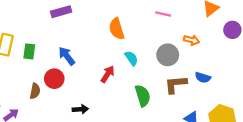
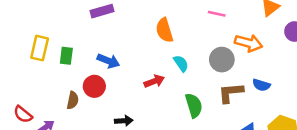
orange arrow: (192, 40) -> (249, 43), size x1.5
blue arrow: (67, 56) -> (108, 61), turned 150
red arrow: (108, 74) -> (154, 81), turned 36

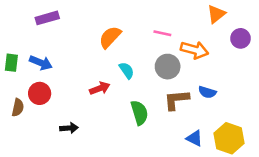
pink line: (217, 14) -> (162, 33), moved
orange semicircle: (164, 30) -> (110, 37), turned 60
blue arrow: (108, 61) -> (41, 63), moved

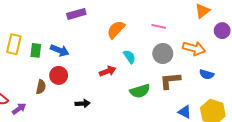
purple rectangle: (47, 18) -> (76, 14), moved
orange arrow: (194, 50) -> (194, 48), moved
blue semicircle: (207, 92) -> (207, 74), moved
green semicircle: (139, 113) -> (140, 91), turned 90

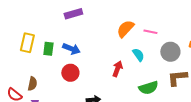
purple rectangle: (76, 14) -> (73, 14), moved
pink line: (159, 26) -> (150, 32), moved
red arrow: (108, 71) -> (117, 69), turned -49
brown semicircle: (41, 87) -> (32, 84), moved

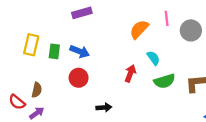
pink line: (150, 32) -> (167, 18), moved, turned 72
gray circle: (170, 52) -> (191, 30), moved
green semicircle: (148, 88) -> (164, 81), moved

